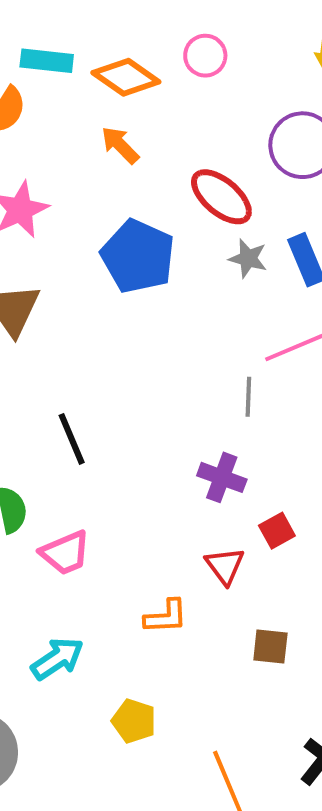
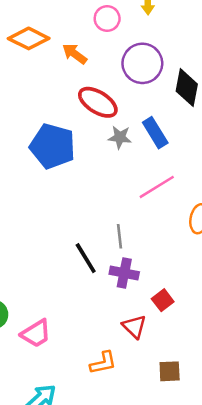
pink circle: (205, 56) -> (107, 19), moved
orange arrow: (120, 145) -> (75, 54), moved
gray line: (248, 397) -> (119, 236), moved
black line: (72, 439) -> (86, 258), moved

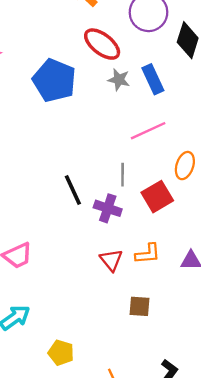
gray line: (119, 236) -> (123, 175), moved
red square: (163, 300) -> (157, 197), moved, size x1.5
orange L-shape: (103, 363) -> (148, 254), moved

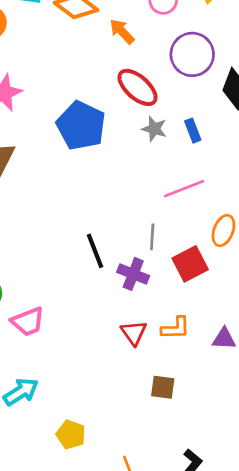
blue rectangle: (153, 79) -> (193, 131), size x0.7

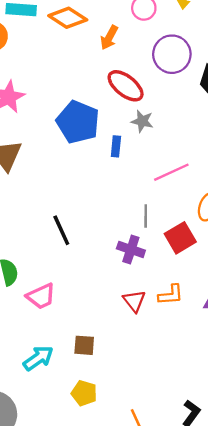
orange arrow: (122, 31) -> (109, 37), turned -105
blue rectangle: (193, 131) -> (116, 146), moved, turned 30
black line: (95, 251) -> (61, 230), moved
brown square: (163, 387) -> (84, 345), moved

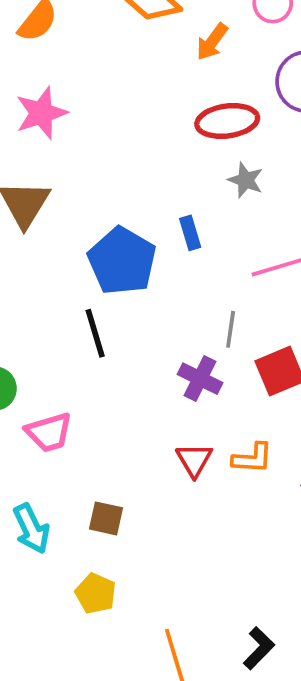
red ellipse: (126, 86) -> (227, 121), turned -54
blue pentagon: (78, 122) -> (122, 261), moved
blue rectangle: (116, 146) -> (190, 233), moved, turned -30
cyan arrow: (38, 358) -> (31, 529), turned 92

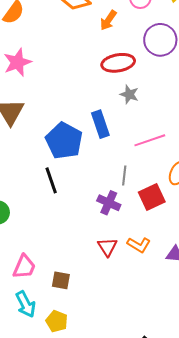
blue rectangle: (190, 233) -> (100, 124), size x1.5
pink trapezoid: (49, 432) -> (24, 267), moved, turned -48
orange L-shape: (252, 458) -> (139, 245), turned 30
cyan arrow: (31, 529) -> (26, 304), moved

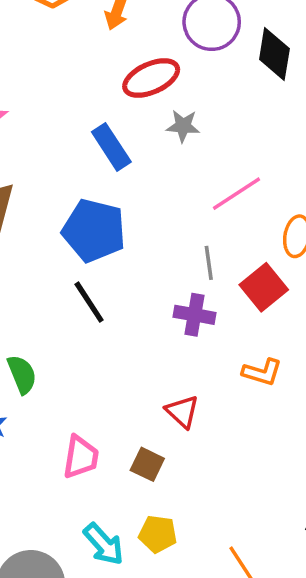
blue rectangle: (100, 124) -> (111, 147), moved
red triangle: (107, 247) -> (182, 412), moved
brown square: (61, 280) -> (147, 464), turned 30
cyan arrow: (26, 304) -> (104, 544), moved

